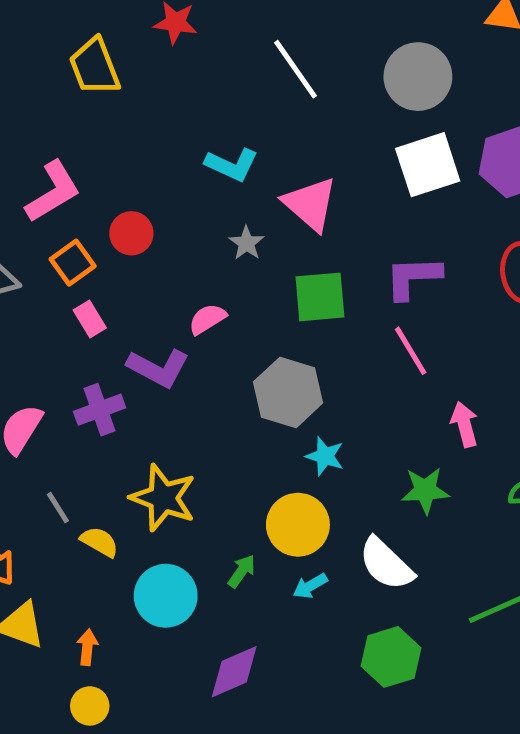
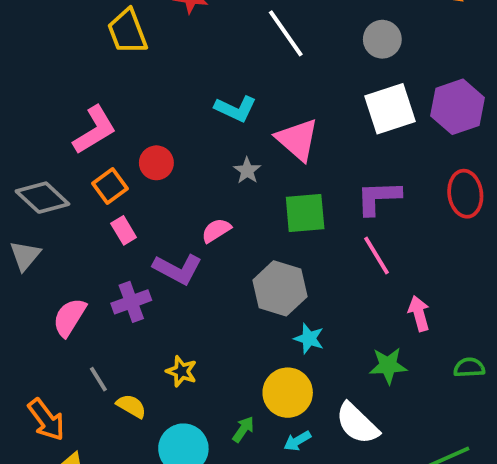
gray circle: (418, 77) -> (382, 39), size x0.7
yellow star: (163, 498) -> (181, 371), size x0.6

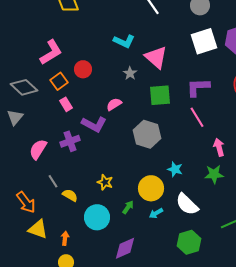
cyan star: (309, 339) -> (175, 169), moved
green star: (388, 366) -> (214, 174), moved
yellow star: (181, 371) -> (105, 182), moved

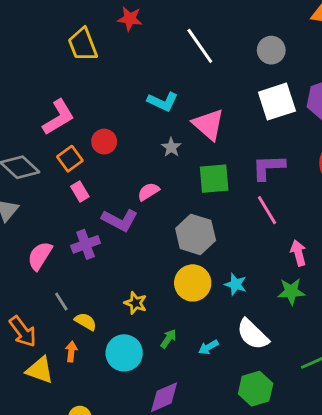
yellow circle: (151, 188) -> (193, 283), moved
orange arrow: (65, 238) -> (71, 352), moved

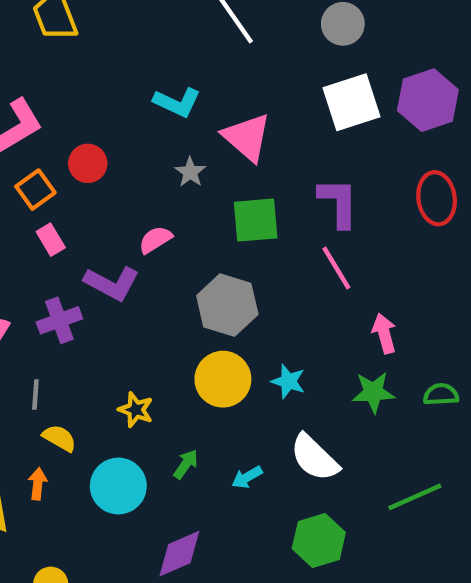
purple L-shape: (268, 167) -> (338, 203), turned 92
gray line: (61, 302) -> (35, 394), moved, turned 36

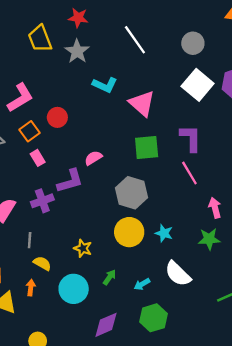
white square: (352, 102) -> (198, 85), turned -32
gray star: (190, 172) -> (77, 51), moved, size x1.5
purple L-shape: (112, 283) -> (70, 181), turned -44
green hexagon: (319, 540) -> (154, 318), moved

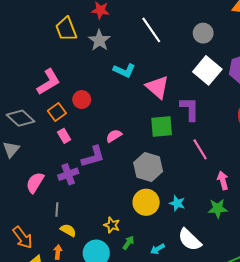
purple L-shape: (191, 138) -> (190, 109), moved
yellow star: (83, 248) -> (112, 225), moved

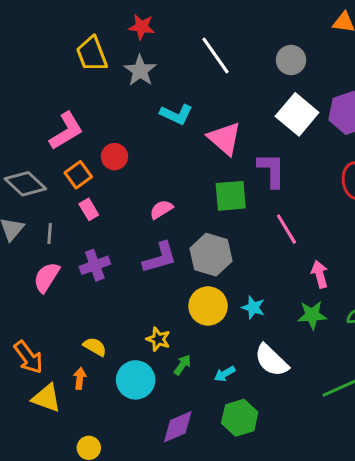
purple L-shape: (93, 157) -> (160, 258), moved
gray line: (57, 210) -> (50, 234), moved

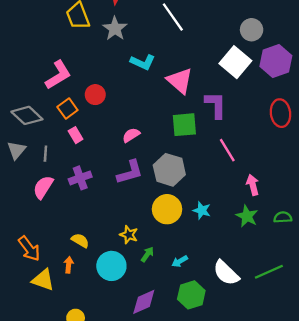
gray circle: (291, 60) -> (252, 30), moved
green star: (312, 315) -> (247, 216), turned 30
white semicircle: (271, 360) -> (226, 273), moved

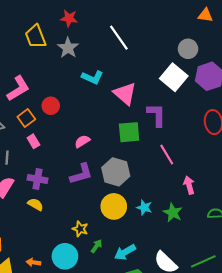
purple cross: (80, 178) -> (38, 179), turned 30
green star: (247, 216) -> (173, 213), moved
yellow semicircle: (80, 240) -> (35, 204), moved
cyan arrow: (180, 261) -> (125, 252), size x1.5
orange arrow: (69, 265) -> (33, 262), moved, turned -88

